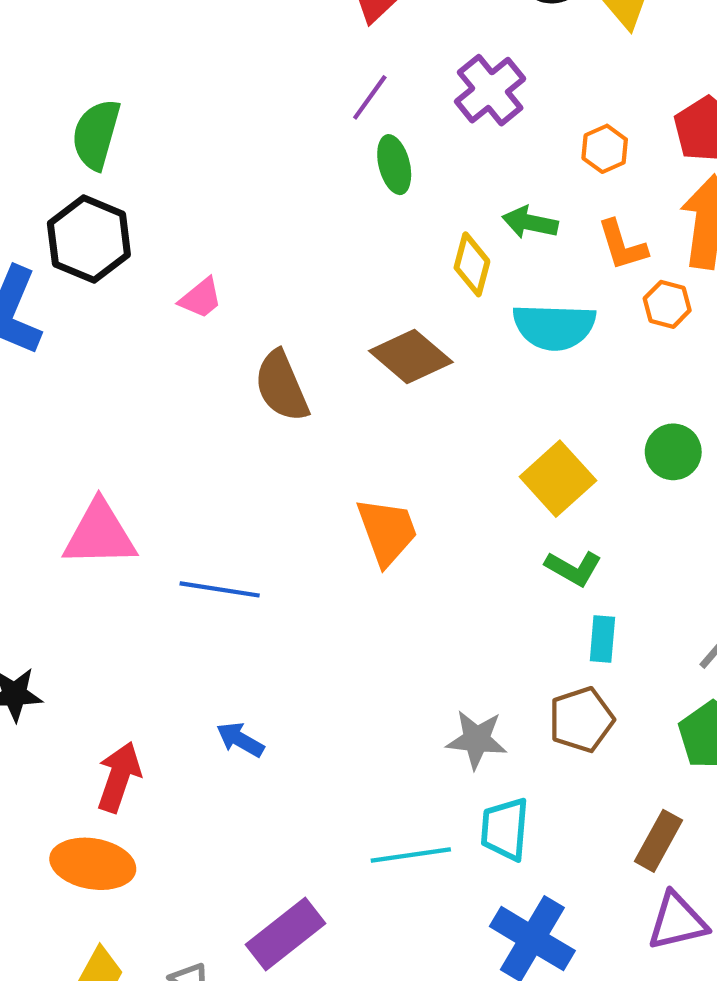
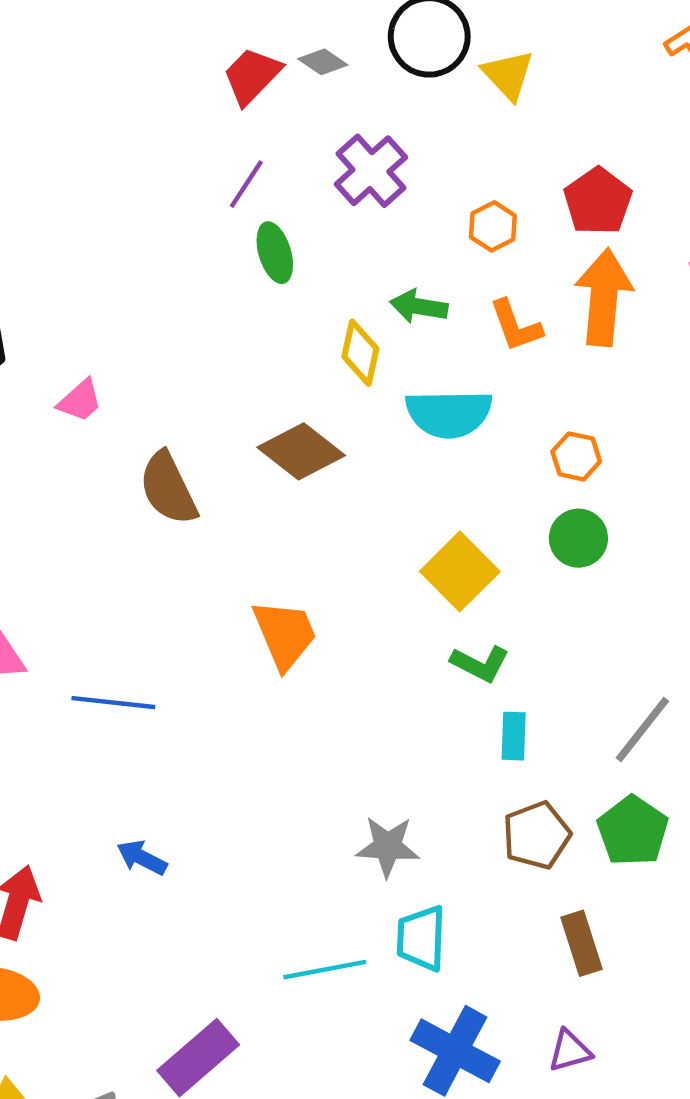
orange hexagon: (667, 304) -> (576, 456), moved
brown pentagon: (581, 720) -> (536, 835), moved
brown rectangle: (658, 841) -> (582, 943), turned -44
purple triangle: (677, 921) -> (570, 1051), moved, size x0.7

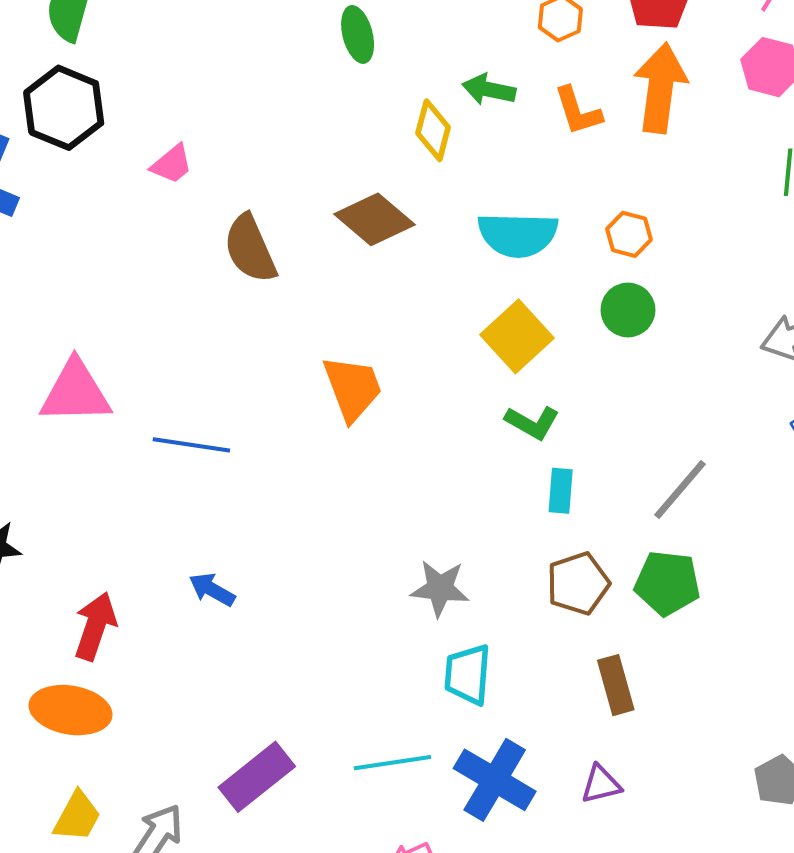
cyan semicircle: (449, 414) -> (518, 235), moved
green pentagon: (633, 831) -> (667, 583), turned -30
cyan line: (325, 970) -> (392, 763), moved

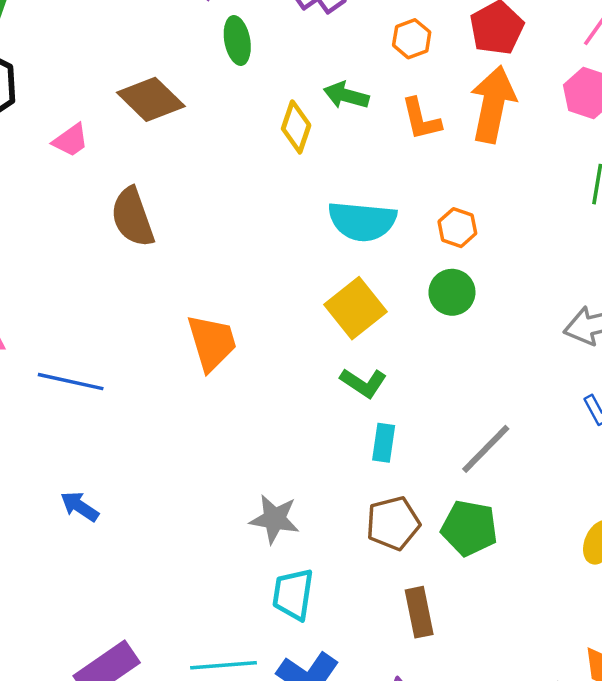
brown diamond: (374, 219) -> (151, 99), moved

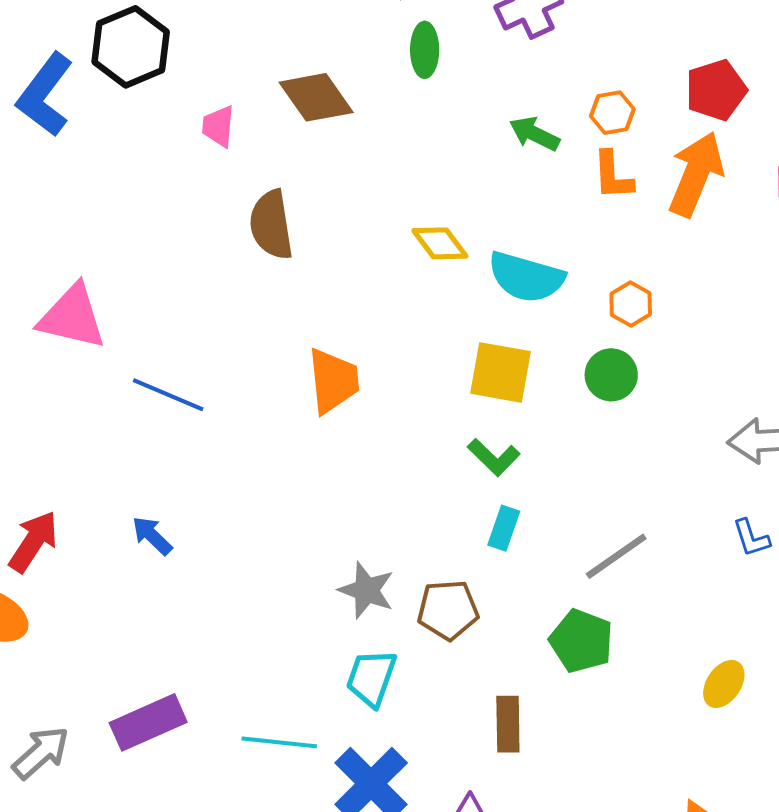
orange hexagon: (412, 39) -> (612, 113), moved
yellow diamond: (296, 127) -> (440, 243), moved, turned -66
pink trapezoid: (71, 140) -> (218, 126), turned 120
yellow square: (355, 308) -> (500, 372), turned 38
brown pentagon: (393, 523) -> (448, 610), moved

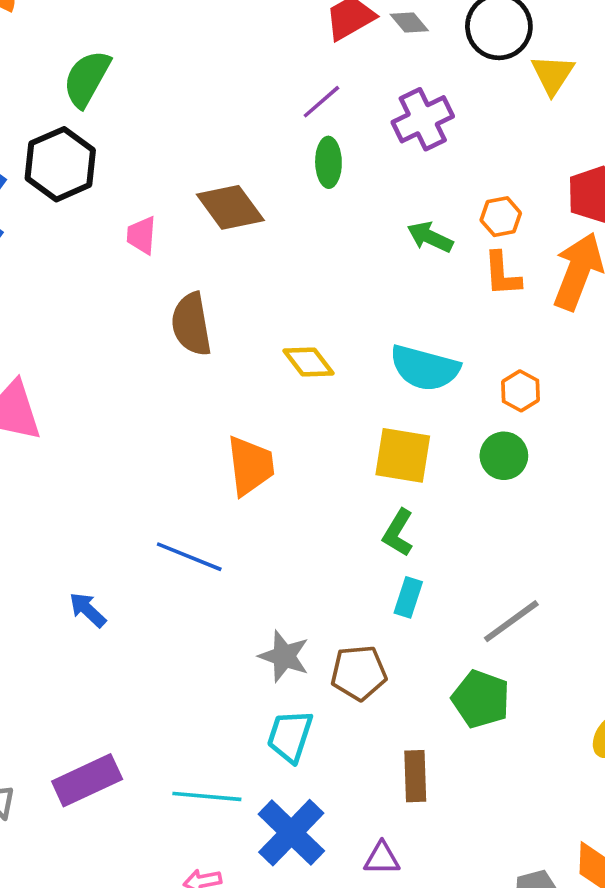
yellow diamond: (440, 243) -> (308, 362), moved
blue line: (168, 395) -> (189, 557), moved
green L-shape: (494, 457) -> (398, 533), turned 78

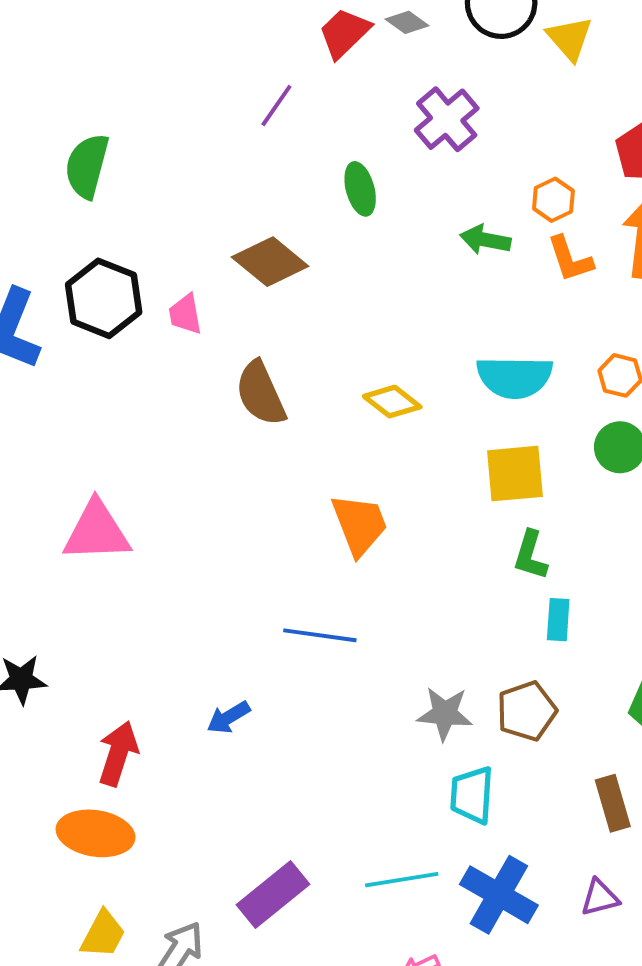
purple line: (321, 102) -> (276, 105), moved
black hexagon: (60, 164) -> (104, 298), moved
blue arrow: (88, 610) -> (228, 717), turned -60

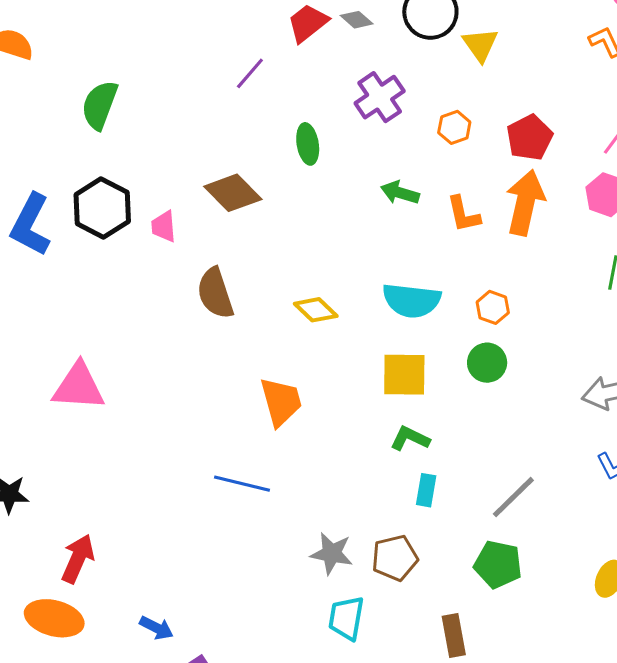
orange hexagon: (553, 200) -> (454, 127), moved
green L-shape: (530, 555) -> (410, 439), turned 93
blue arrow: (228, 717) -> (156, 628), moved, turned -128

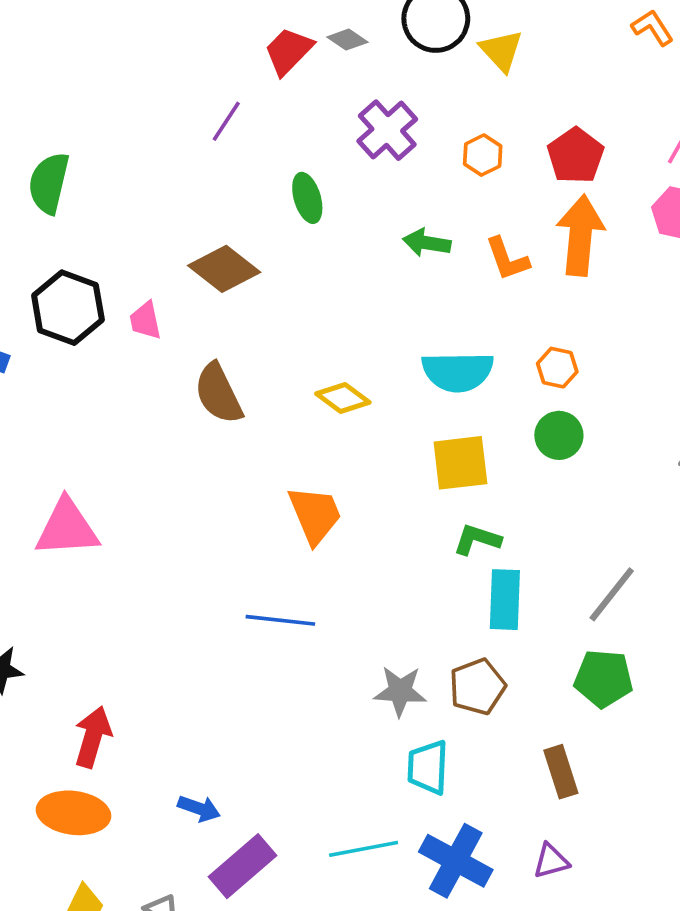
cyan rectangle: (426, 490) -> (505, 600), size x1.5

